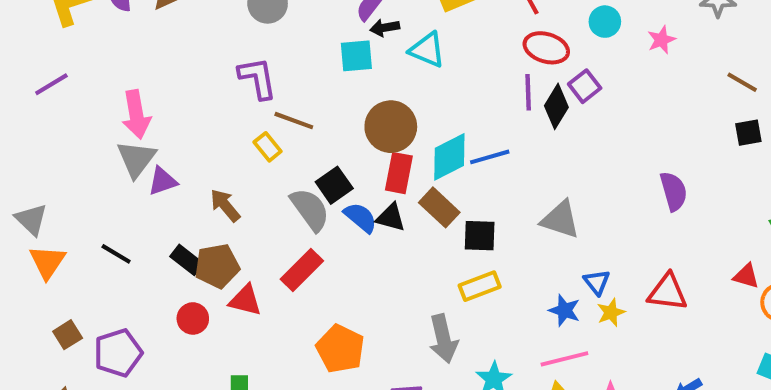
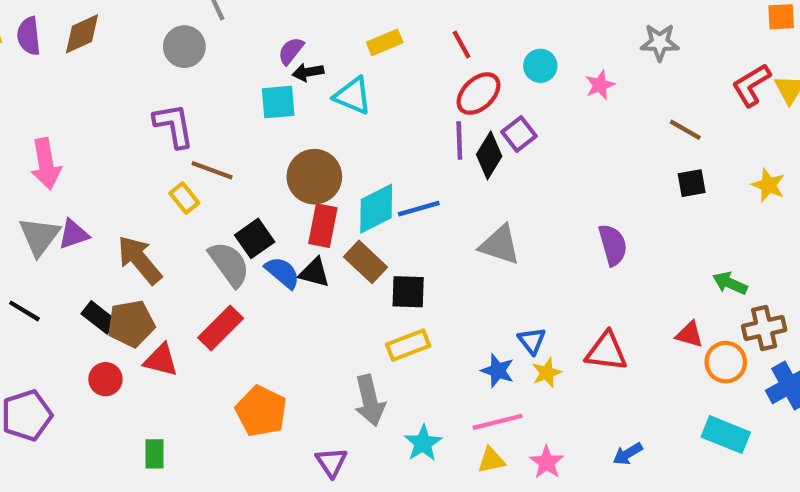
red ellipse: (546, 48) -> (478, 94), turned -60
gray triangle: (136, 159) -> (39, 236), moved
brown arrow: (225, 205) -> (140, 260), size x1.4
gray triangle: (560, 220) -> (500, 245), moved

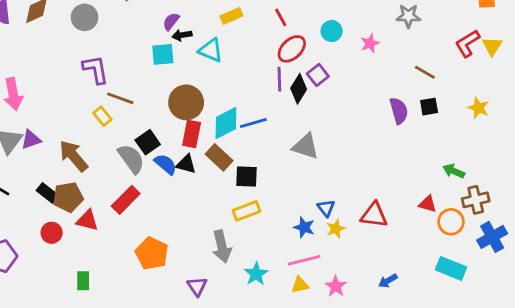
gray circle: (184, 47) -> (85, 17), moved
purple semicircle: (613, 245) -> (399, 111), moved

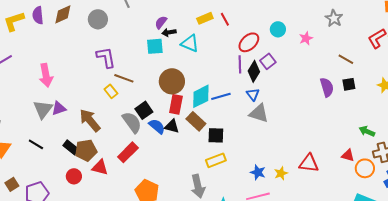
gray star: (408, 16) -> (334, 18), turned 30
red line: (281, 17) -> (225, 19), moved
blue triangle: (326, 208) -> (253, 94), moved

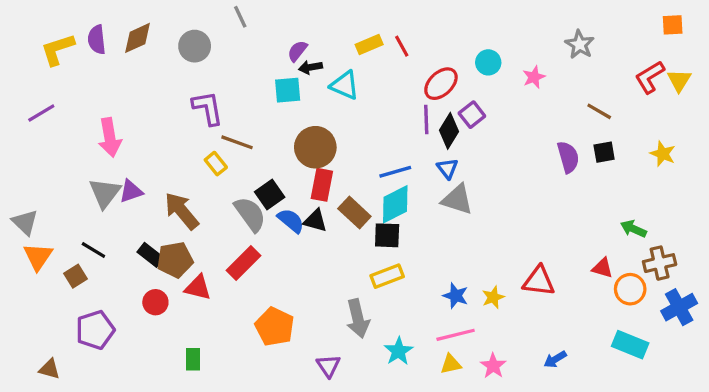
cyan diamond: (201, 96) -> (395, 204), moved
brown square: (12, 184) -> (76, 276), moved

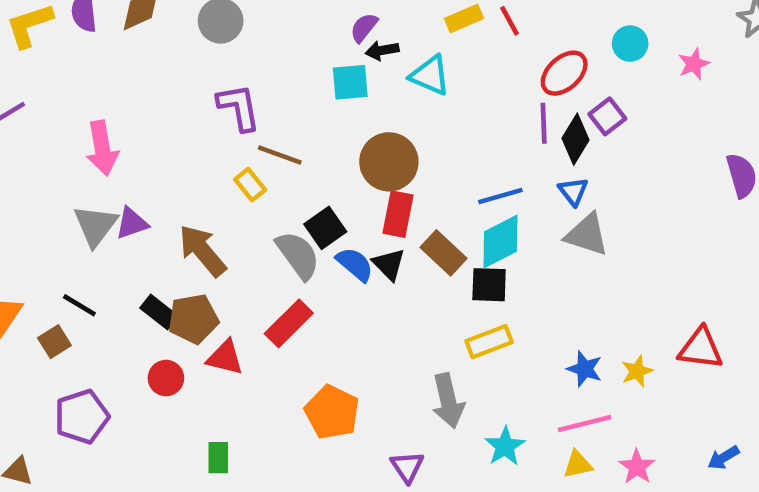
black triangle: (315, 221) -> (389, 264), turned 30

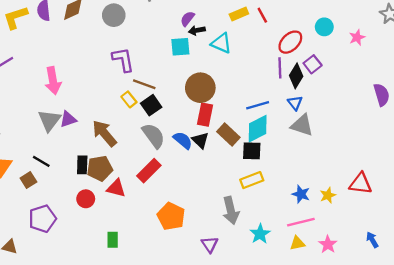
black square: (325, 228) -> (151, 105), moved
black rectangle: (159, 312) -> (82, 165), turned 54
blue arrow: (723, 458) -> (372, 240), turned 91

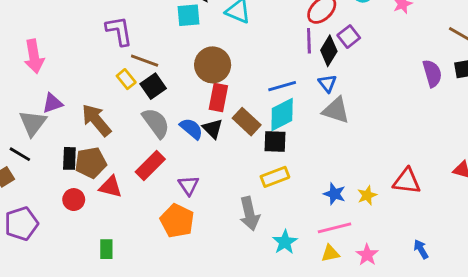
gray triangle: (49, 120) -> (33, 123), moved
purple triangle: (210, 244) -> (189, 185), moved

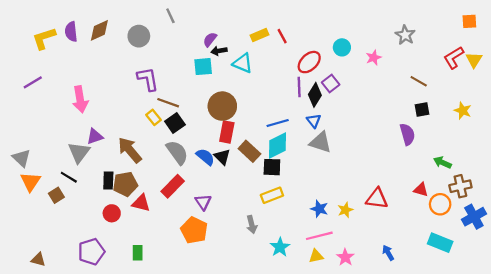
purple semicircle: (432, 73) -> (407, 134), moved
gray arrow: (249, 214) -> (252, 225), size x0.7
purple pentagon: (21, 224) -> (91, 252), moved

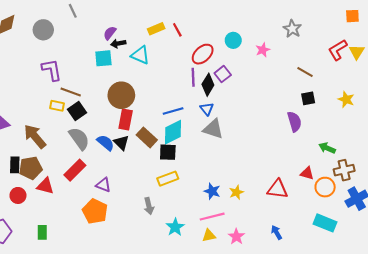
yellow rectangle: (153, 117) -> (57, 106), turned -40
red triangle: (377, 199) -> (278, 189), moved
purple triangle: (203, 202) -> (103, 185), turned -35

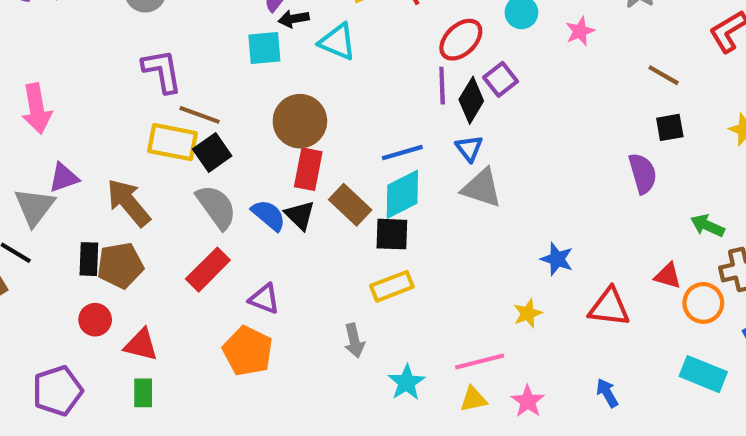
yellow rectangle: (57, 106) -> (172, 142), size x1.6
red triangle: (45, 186) -> (141, 345), moved
blue star: (212, 191) -> (557, 259), moved

